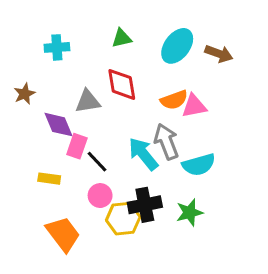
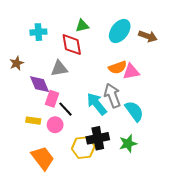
red diamond: (122, 84) -> (72, 45), moved
cyan semicircle: (199, 165) -> (134, 111), turned -110
pink circle: (100, 196) -> (55, 125), moved

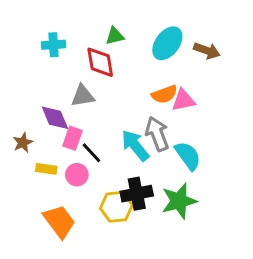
brown star: (17, 63) -> (23, 143), moved
green star: (128, 143) -> (179, 201), size x1.4

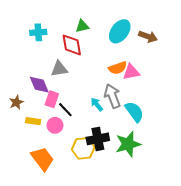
cyan arrow: (135, 145) -> (97, 104), size x0.6

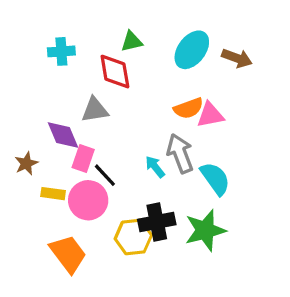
pink circle: (55, 125) -> (88, 200), size x1.5

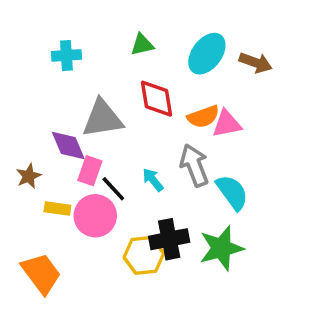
red diamond: (115, 72) -> (156, 99), moved
gray triangle: (95, 110) -> (102, 118), size x1.4
cyan arrow: (155, 167) -> (153, 180), moved
orange trapezoid: (68, 254) -> (41, 273), moved

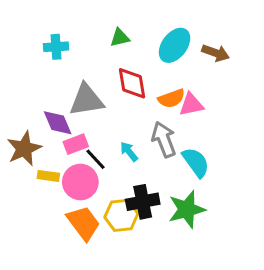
pink rectangle: (90, 171) -> (76, 144), turned 50
brown star: (29, 176) -> (24, 149), size x1.6
orange trapezoid: (41, 273) -> (83, 223), moved

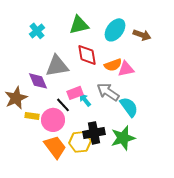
green triangle: (120, 38) -> (79, 25), size x1.5
cyan cross: (56, 47) -> (37, 31), turned -35
gray arrow: (164, 139) -> (108, 92), turned -35
pink rectangle: (76, 144) -> (75, 93), moved

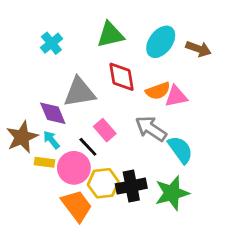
pink rectangle: (75, 93) -> (105, 130), turned 70
cyan arrow: (85, 100) -> (51, 140), moved
yellow hexagon: (80, 142) -> (103, 183), moved

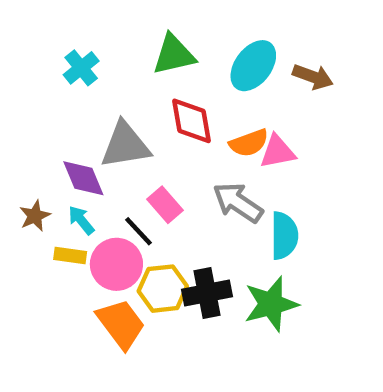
brown star: (22, 137) -> (35, 216), size x0.6
cyan semicircle: (180, 150) -> (284, 236), turned 36

